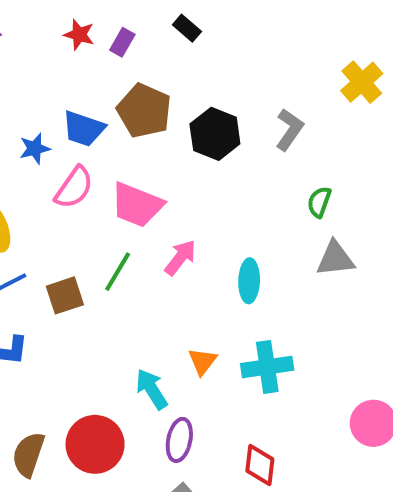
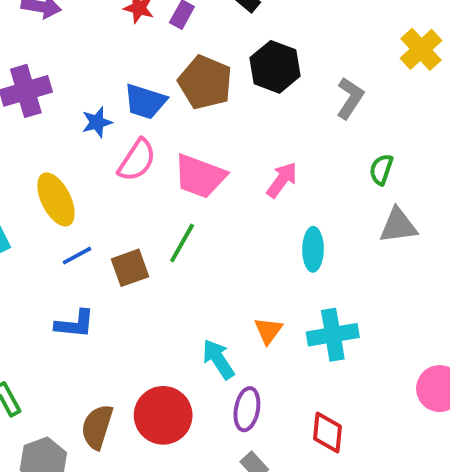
black hexagon: (215, 134) -> (275, 67), moved
pink arrow: (180, 258) -> (282, 180), moved

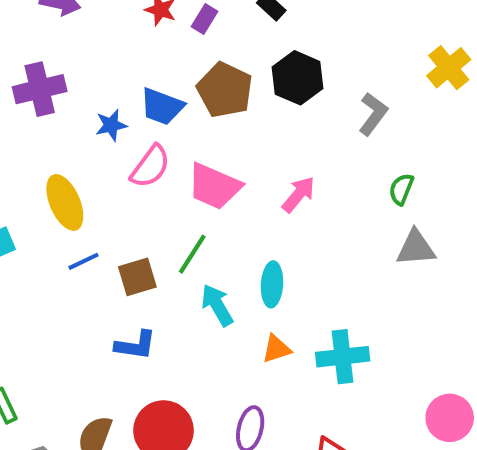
cyan ellipse: (313, 249) -> (272, 284), moved
blue L-shape: (75, 324) -> (136, 345), moved
orange triangle: (268, 331) -> (276, 349), turned 32
cyan arrow: (218, 359) -> (217, 305), moved

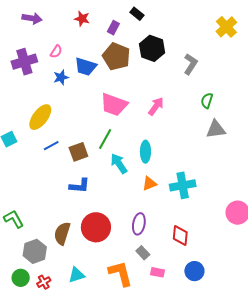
purple rectangle: (204, 19) -> (113, 28), moved
yellow cross: (449, 68) -> (226, 27), moved
pink semicircle: (150, 166) -> (56, 52), moved, size x0.6
yellow ellipse: (65, 202) -> (40, 117), turned 64

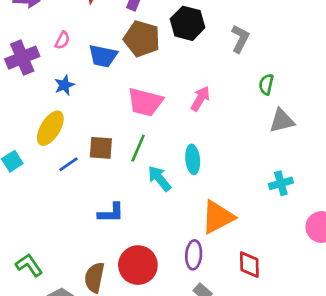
blue star: (61, 77) -> (64, 85), moved
brown square: (78, 152) -> (101, 148), moved, turned 30
orange triangle: (150, 183) -> (218, 217), moved, size x1.8
cyan cross: (183, 185) -> (281, 183), moved, size x0.7

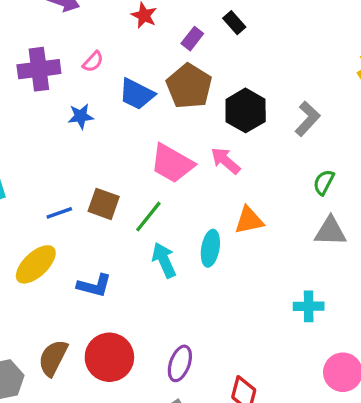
black hexagon: (188, 23) -> (246, 110), moved
pink arrow: (200, 99) -> (226, 161), moved, turned -95
yellow ellipse: (50, 128) -> (36, 264), moved
orange triangle: (218, 217) -> (249, 220), moved, size x0.7

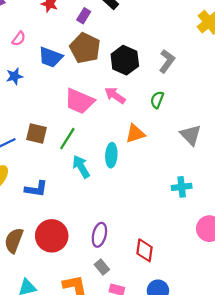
green semicircle: (324, 182) -> (157, 100), moved
gray triangle: (330, 231) -> (191, 135), turned 50

